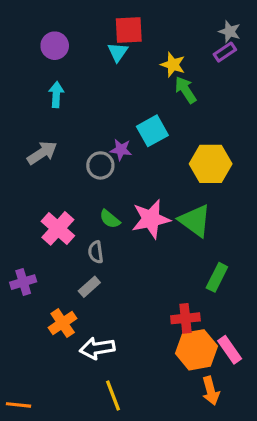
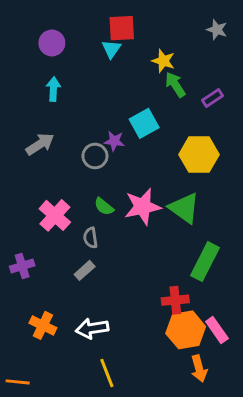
purple rectangle: (225, 52) -> (212, 98), moved
green rectangle: (217, 277) -> (205, 262), size x1.4
orange cross: (63, 323) -> (43, 325), moved, turned -30

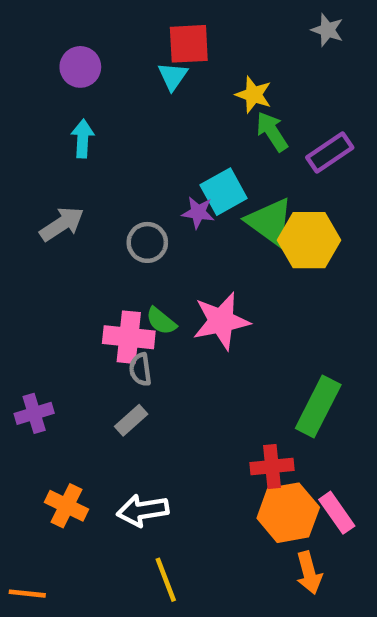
gray star: (217, 30) -> (327, 30), moved
purple rectangle: (212, 98) -> (330, 152), size x1.4
purple star: (114, 141) -> (198, 212), moved
green triangle: (184, 208) -> (270, 222), moved
pink cross: (55, 215) -> (129, 337), moved, turned -36

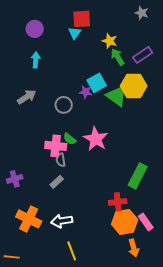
purple rectangle: (330, 152) -> (143, 55), moved
yellow hexagon: (309, 240) -> (134, 86), moved
pink star: (221, 321) -> (96, 139), turned -30
orange cross: (66, 506) -> (29, 219), size x1.4

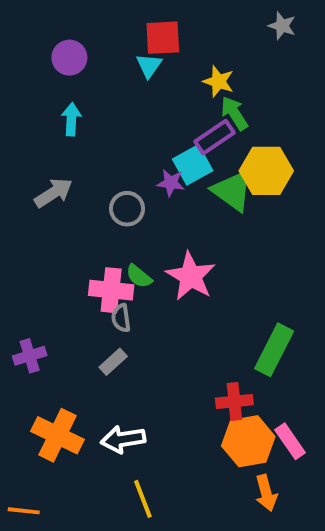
purple rectangle: (143, 55) -> (215, 137), moved

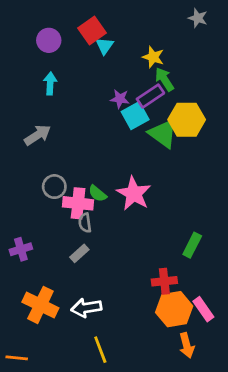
red square: (163, 38) -> (92, 31), moved, turned -32
purple star: (171, 183) -> (120, 99), moved
gray circle: (127, 209) -> (54, 187), moved
green rectangle: (274, 350) -> (192, 245), size x0.7

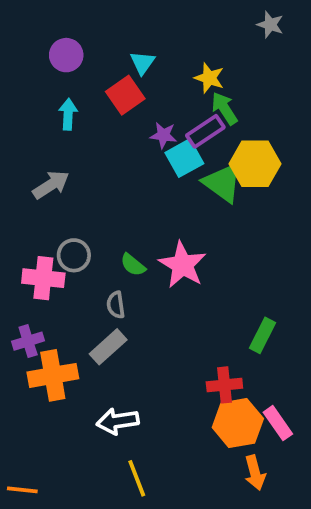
red square: (92, 31) -> (125, 95), moved
pink cross: (78, 203) -> (43, 278), moved
gray rectangle: (79, 253) -> (108, 347), size x1.4
orange cross: (40, 305) -> (53, 375), moved, turned -36

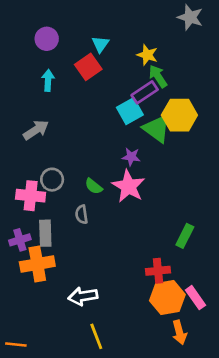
gray star: (270, 25) -> (190, 17), size x1.4
purple star: (163, 135) -> (131, 157), moved
gray rectangle: (108, 347) -> (45, 233), moved, turned -50

